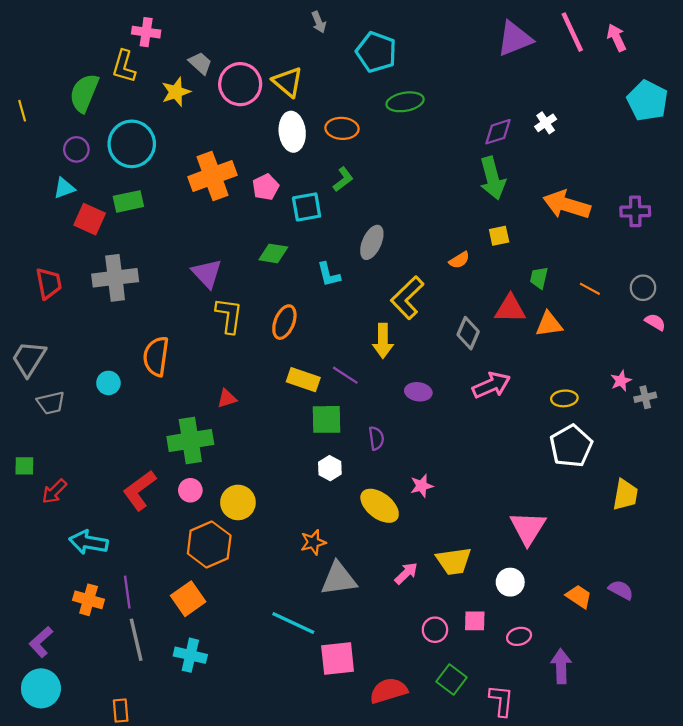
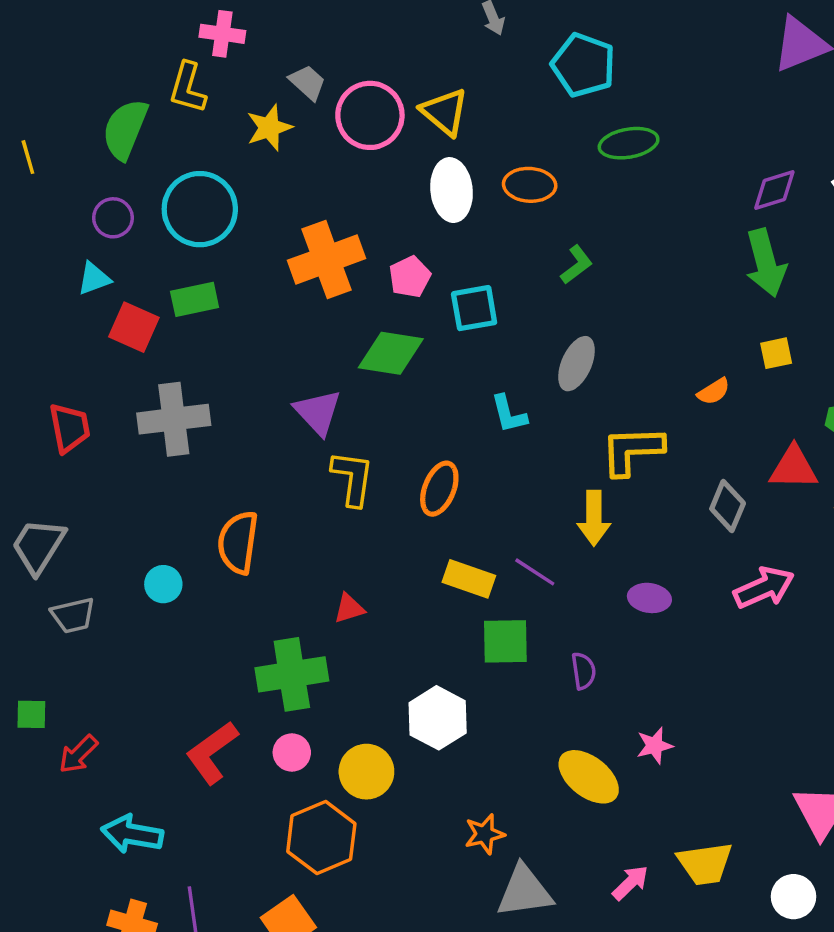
green L-shape: (343, 179) -> (577, 265), moved
green diamond: (273, 253) -> (391, 353), moved, size x1.4
yellow L-shape: (407, 298) -> (632, 450), turned 42
white hexagon: (330, 468) -> (438, 718), moved, size x1.6

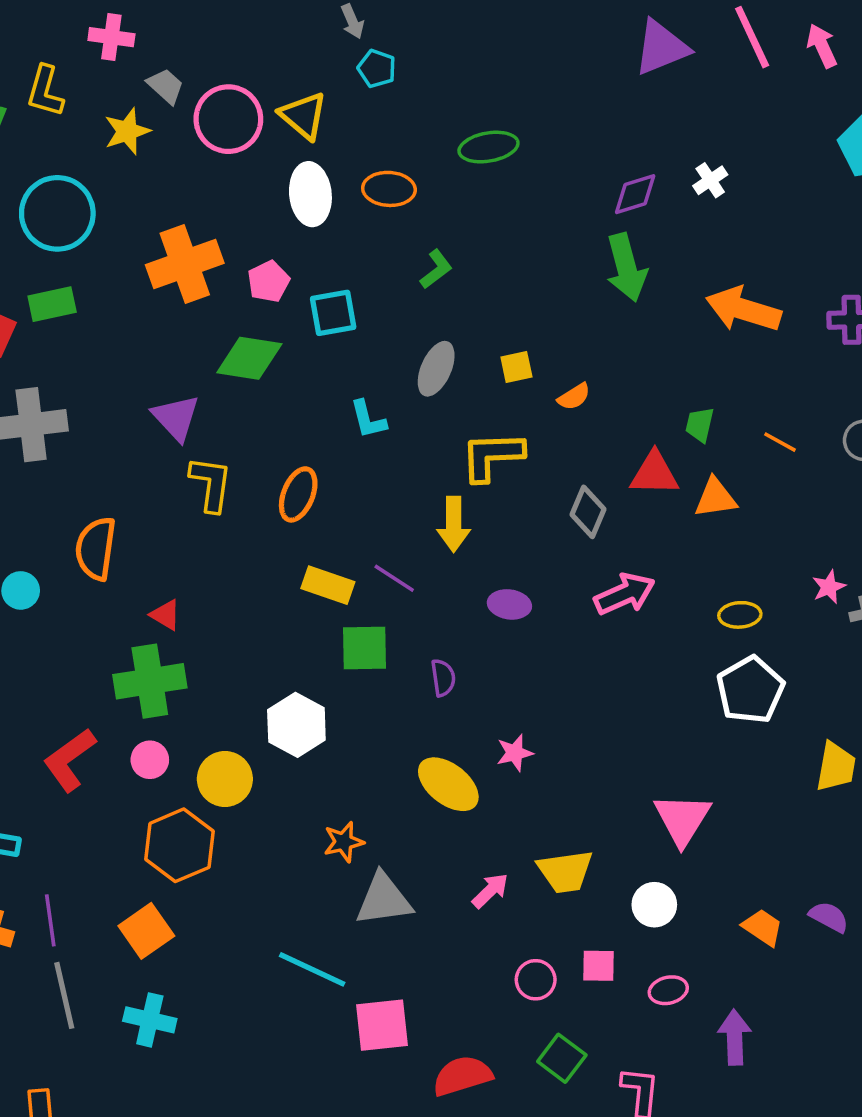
pink cross: (222, 34) -> (111, 37), moved
cyan pentagon: (583, 65) -> (377, 68), moved, size x0.6
yellow square: (776, 353) -> (516, 367), moved
red triangle: (349, 608) -> (166, 615), moved, turned 48

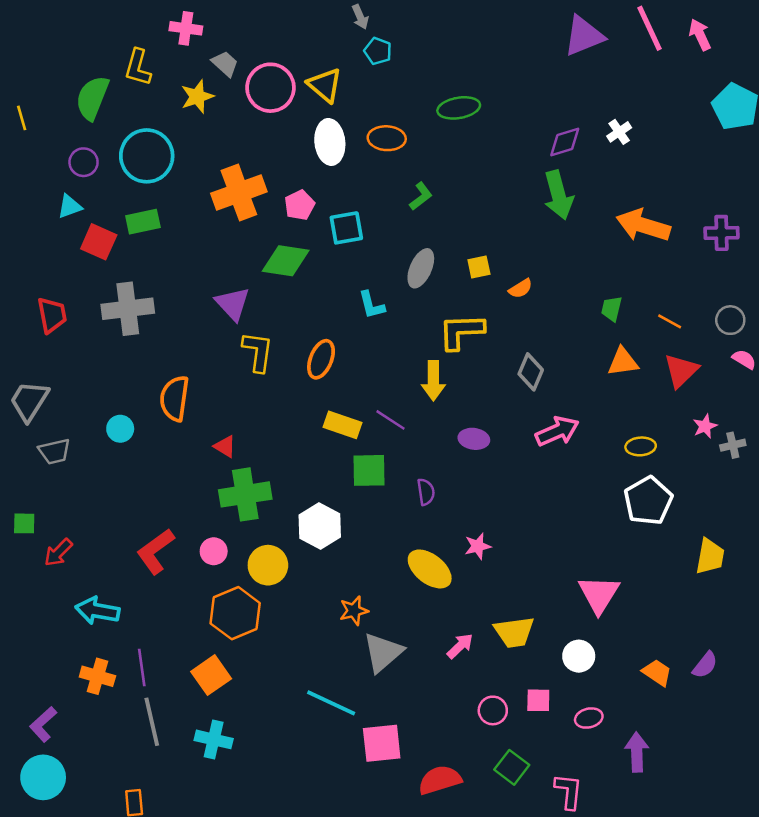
red triangle: (654, 473) -> (681, 371), moved, turned -45
green cross: (150, 681) -> (245, 494), moved
gray triangle: (384, 899) -> (383, 652), turned -33
purple semicircle: (829, 917) -> (705, 665), turned 100

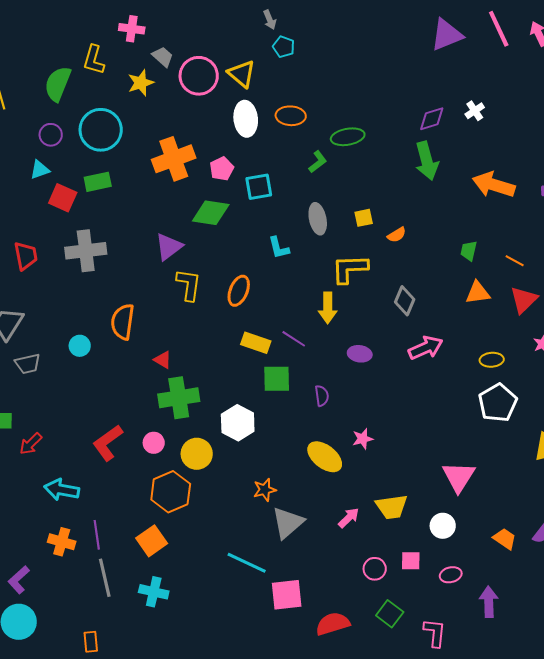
green ellipse: (459, 108) -> (348, 137), moved
gray ellipse: (421, 268) -> (318, 219), turned -36
purple triangle: (233, 304) -> (169, 247), turned 36

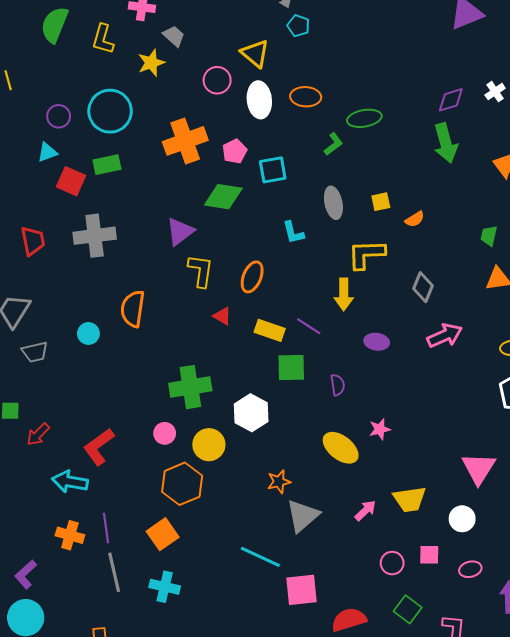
pink circle: (199, 76) -> (217, 80), moved, size x0.7
green semicircle: (58, 84) -> (54, 25), moved
red triangle: (163, 360) -> (222, 316), moved
red L-shape: (108, 443) -> (99, 447), moved

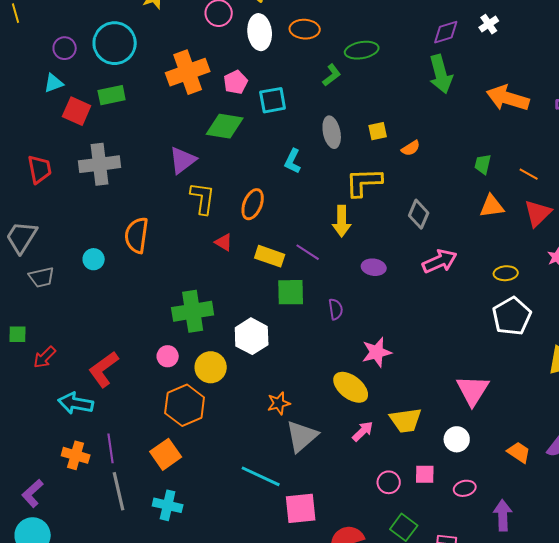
cyan L-shape: (293, 233) -> (293, 161), turned 40
pink star: (380, 429) -> (377, 352), size x1.4
yellow ellipse: (341, 448) -> (351, 387), moved

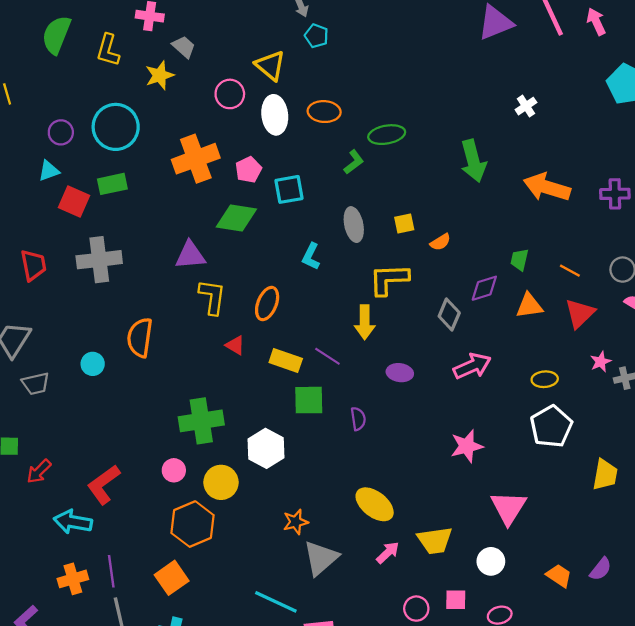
purple diamond: (446, 32) -> (484, 288), moved
purple triangle: (183, 160) -> (190, 255), turned 32
pink star: (377, 352) -> (467, 446), moved
orange cross: (76, 455) -> (73, 579), turned -32

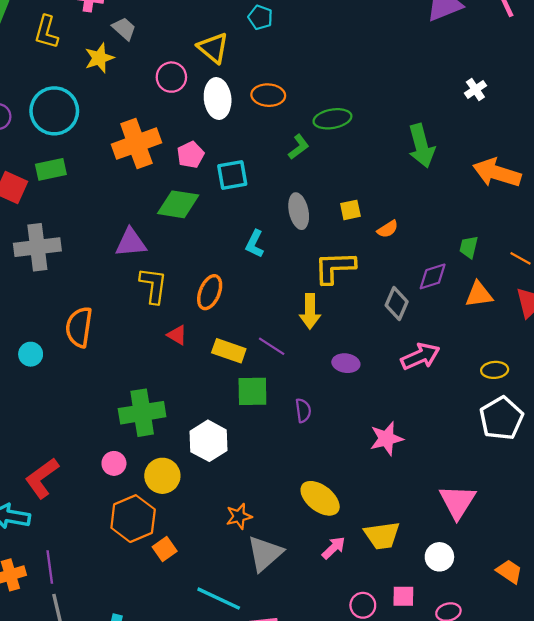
pink star: (467, 446) -> (386, 439), moved
orange square: (172, 578) -> (165, 549), moved, size x0.7

